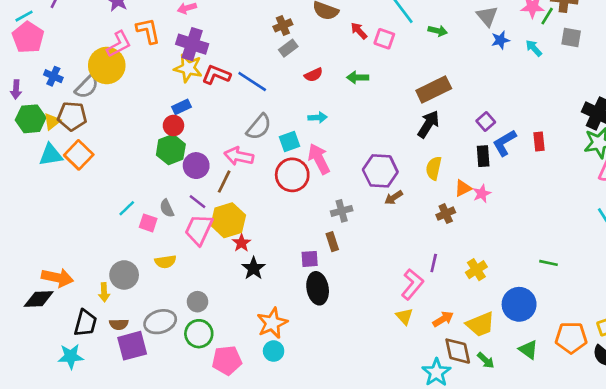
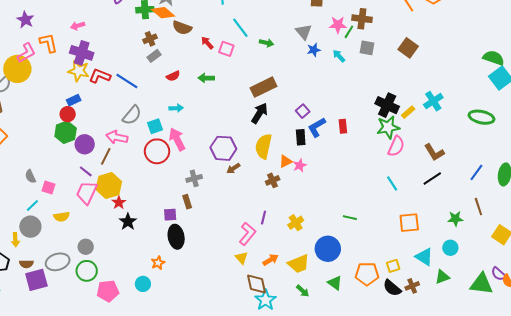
yellow semicircle: (434, 168) -> (263, 146), size x1.4
cyan line: (127, 208) -> (32, 206), moved
gray semicircle: (167, 208) -> (30, 176), moved
orange star: (272, 323) -> (158, 263), moved, size x0.6
brown diamond: (458, 351) -> (256, 284), moved

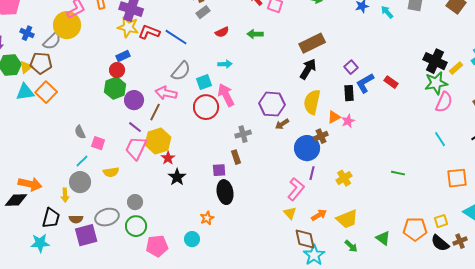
red rectangle: (343, 126) -> (391, 82), turned -48
blue circle: (328, 249) -> (307, 148), moved

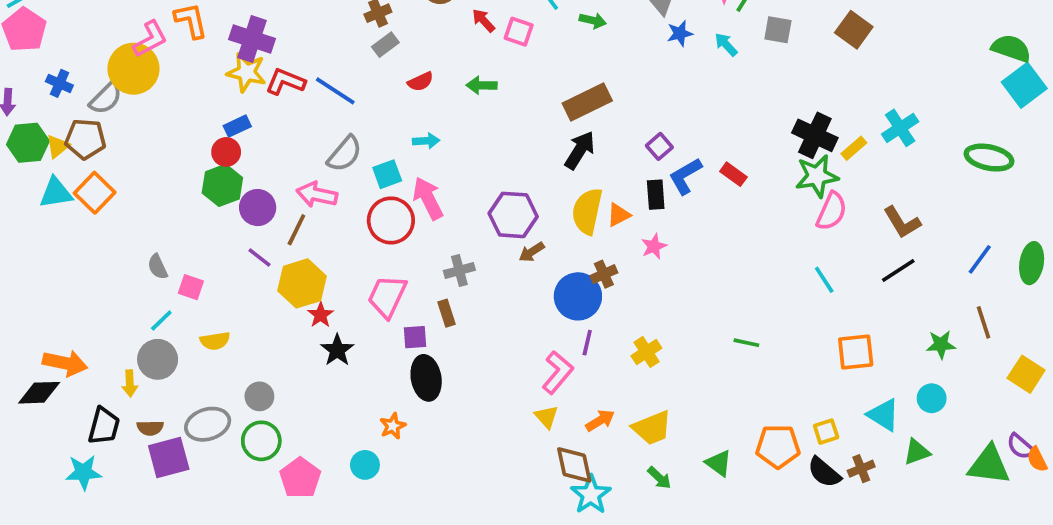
orange triangle: (334, 117) -> (619, 215), moved
pink trapezoid: (136, 148) -> (387, 296), moved
pink pentagon: (157, 246) -> (300, 478), turned -30

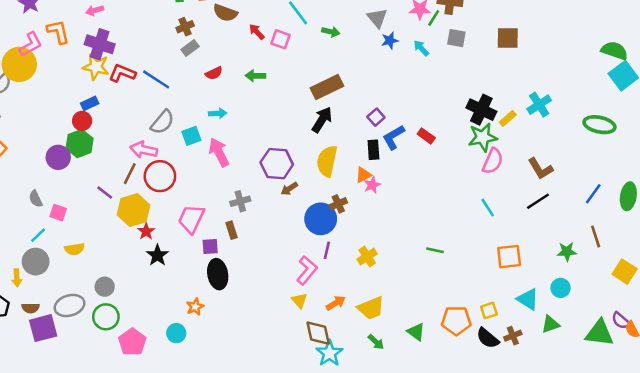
brown square: (854, 30) -> (508, 38), turned -35
purple circle: (258, 208) -> (58, 157), moved
orange triangle: (619, 215) -> (363, 175), moved
red circle: (391, 220) -> (160, 176), moved

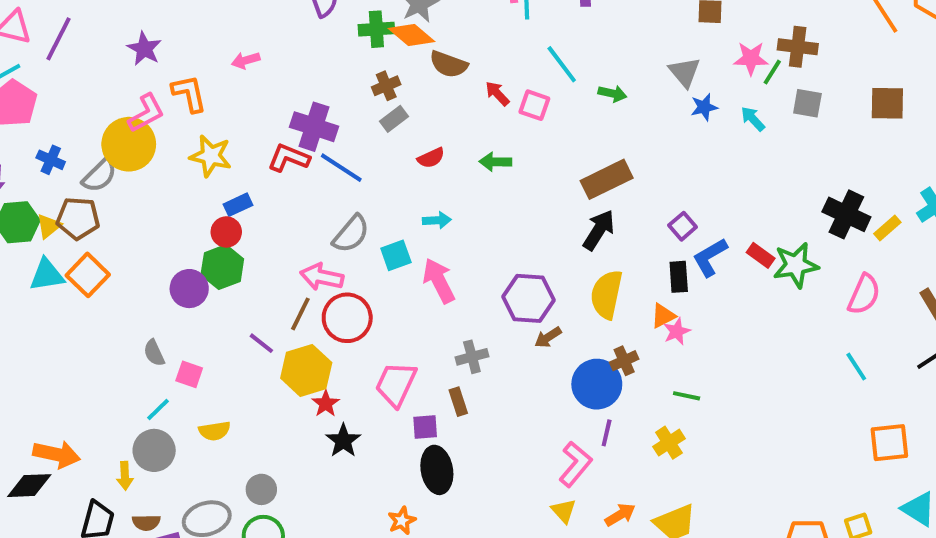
purple cross: (100, 44) -> (314, 127), moved
yellow star: (96, 67) -> (211, 156), moved
green star: (483, 137) -> (796, 265), moved
green line: (435, 250) -> (687, 396), moved

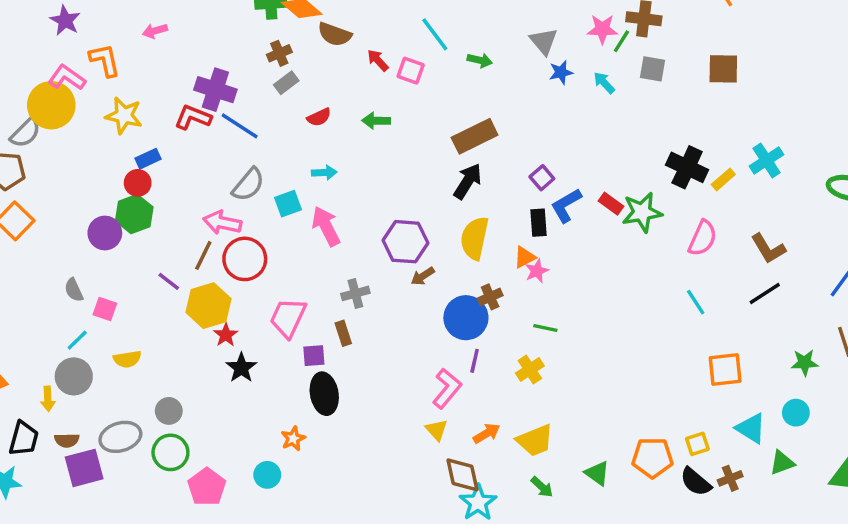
pink L-shape: (146, 113) -> (67, 78), turned -117

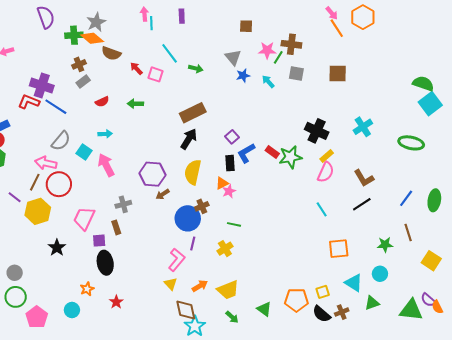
yellow rectangle: (723, 179) -> (327, 156), moved
cyan square: (288, 204) -> (84, 152), turned -35
red star: (226, 335) -> (116, 302), moved

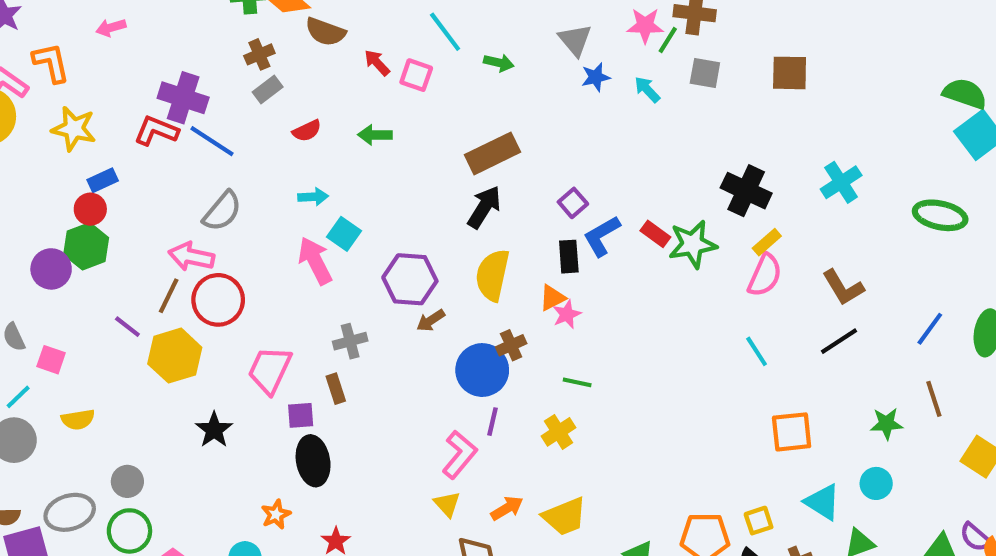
cyan square: (84, 152) -> (344, 234), moved

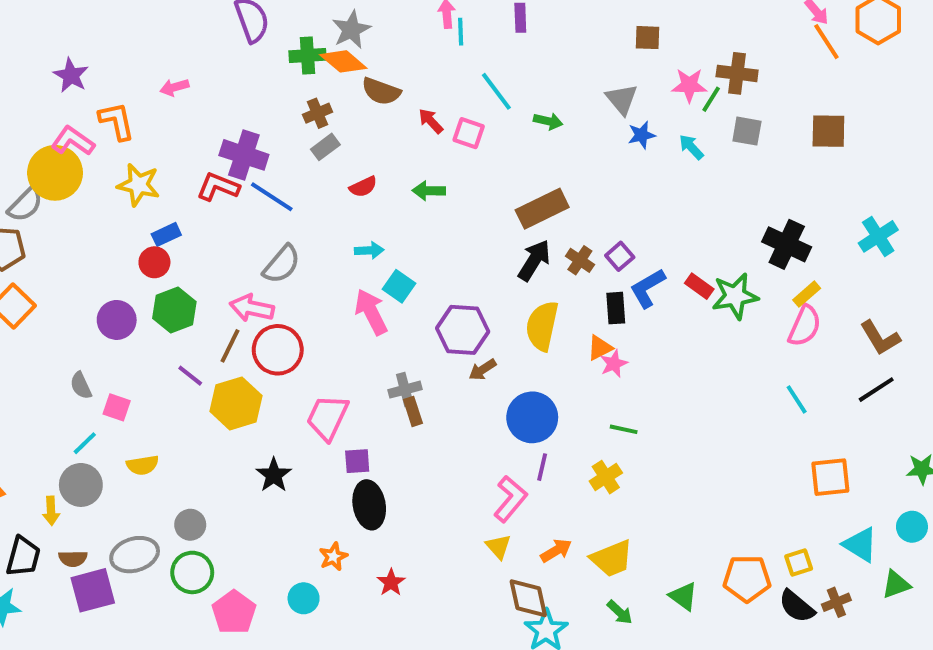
green hexagon: (86, 246) -> (174, 310), moved
brown cross: (511, 345) -> (580, 260), moved, turned -32
brown rectangle: (336, 389) -> (413, 411), moved

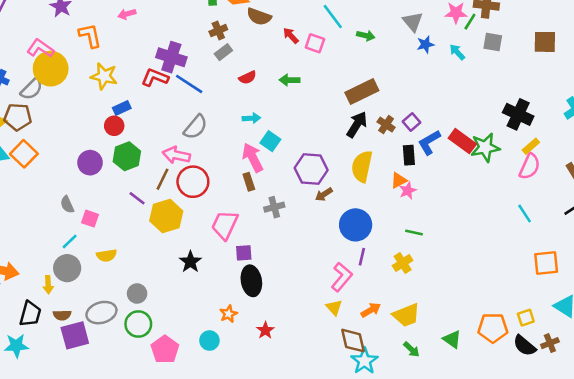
pink L-shape: (73, 141) -> (40, 48), moved
red rectangle: (699, 286) -> (462, 141), size x1.5
brown rectangle: (413, 411) -> (249, 182), moved

